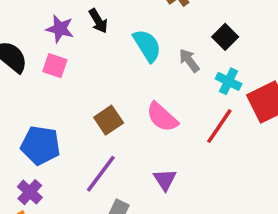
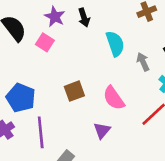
purple line: (101, 174) -> (41, 132), moved, turned -56
purple triangle: (165, 180) -> (102, 130), moved

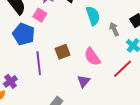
blue pentagon: (21, 98) -> (24, 34), moved
purple line: (41, 132) -> (39, 63), moved

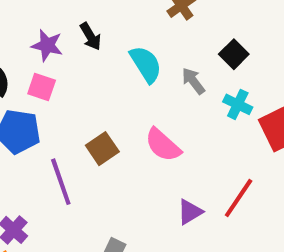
red line: (123, 69) -> (239, 198), moved
purple triangle: (84, 81) -> (190, 212), moved, turned 32

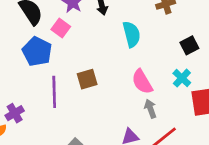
gray arrow: (193, 81) -> (150, 109), moved
pink semicircle: (163, 145) -> (142, 82), moved

